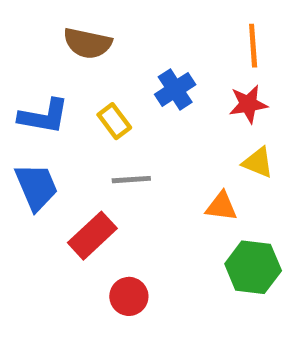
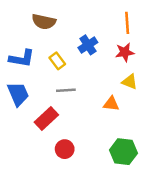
green hexagon: (253, 267) -> (123, 152), moved

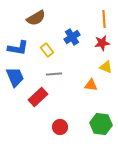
brown semicircle: (44, 22) -> (36, 18), turned -42
red circle: (65, 149) -> (60, 127), moved

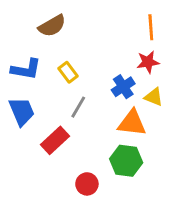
blue cross: (72, 37) -> (123, 87), moved
gray line: (54, 74) -> (78, 107), turned -56
orange triangle: (91, 85) -> (132, 123), size x1.5
green hexagon: (101, 124) -> (126, 161), moved

